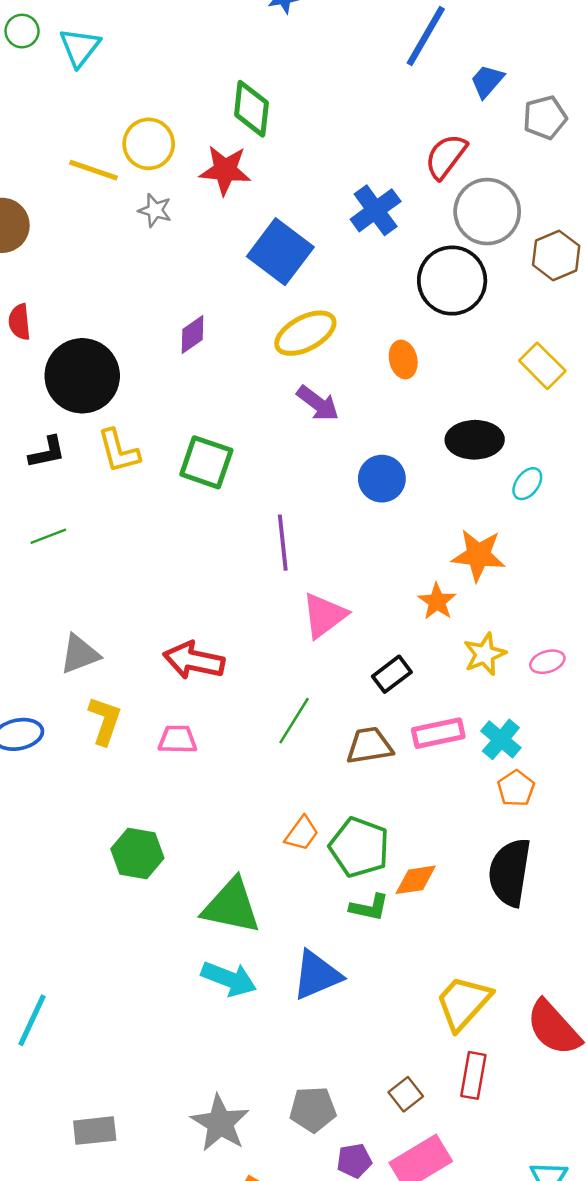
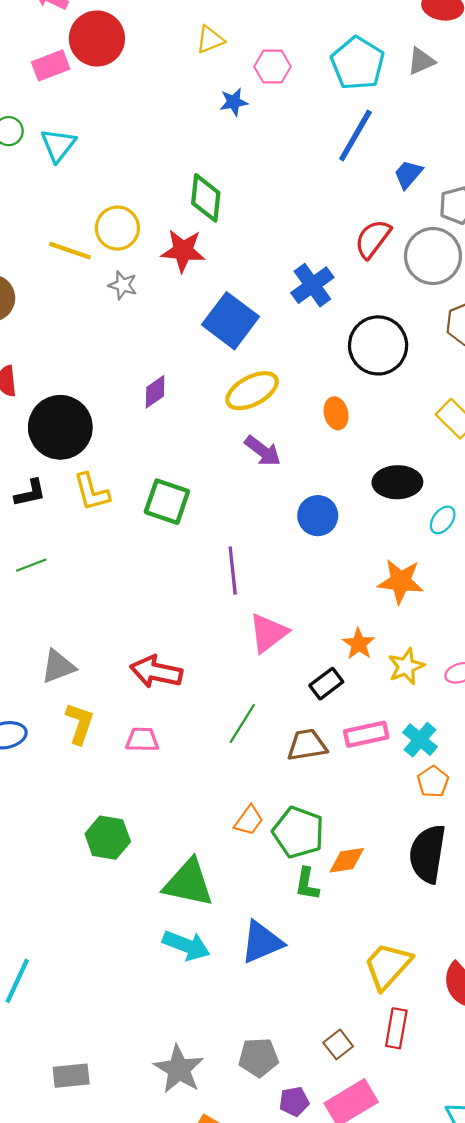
gray circle: (487, 212) -> (433, 256), moved
orange star: (437, 601) -> (359, 644), moved
green L-shape: (369, 907) -> (307, 884), turned 88

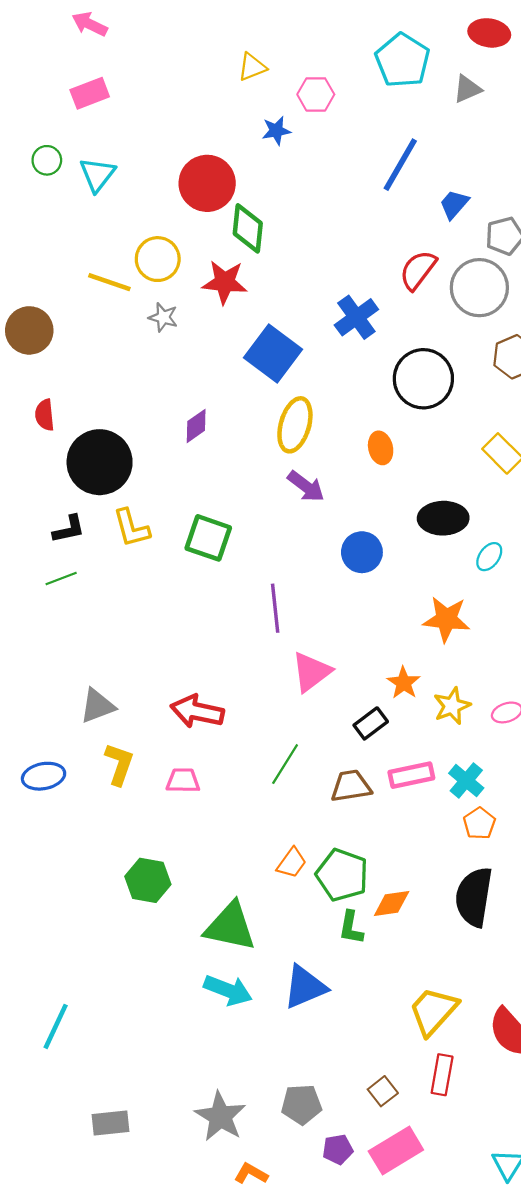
red circle: (97, 39) -> (207, 183), moved
cyan pentagon: (358, 63) -> (403, 60), moved
yellow ellipse: (252, 391) -> (295, 425), turned -46
green line: (31, 565) -> (61, 579), moved

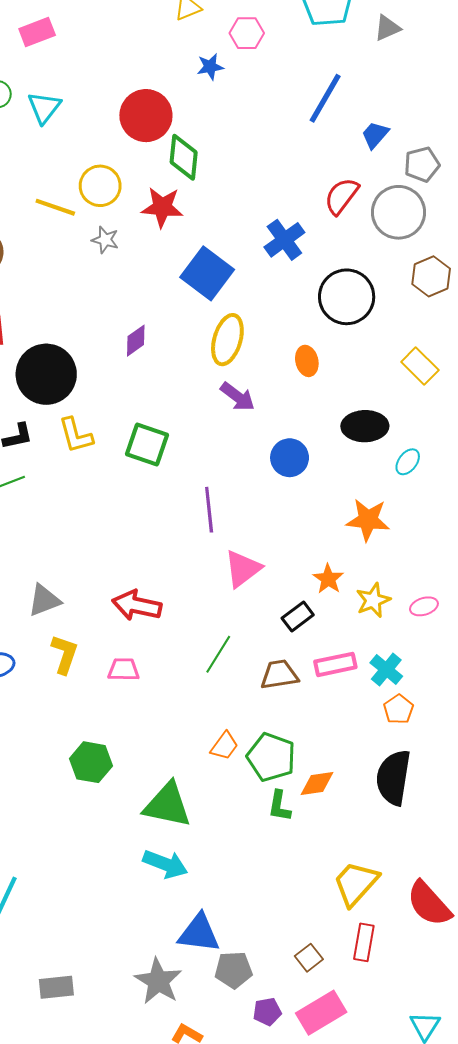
blue triangle: (305, 987) -> (199, 933), moved, turned 30

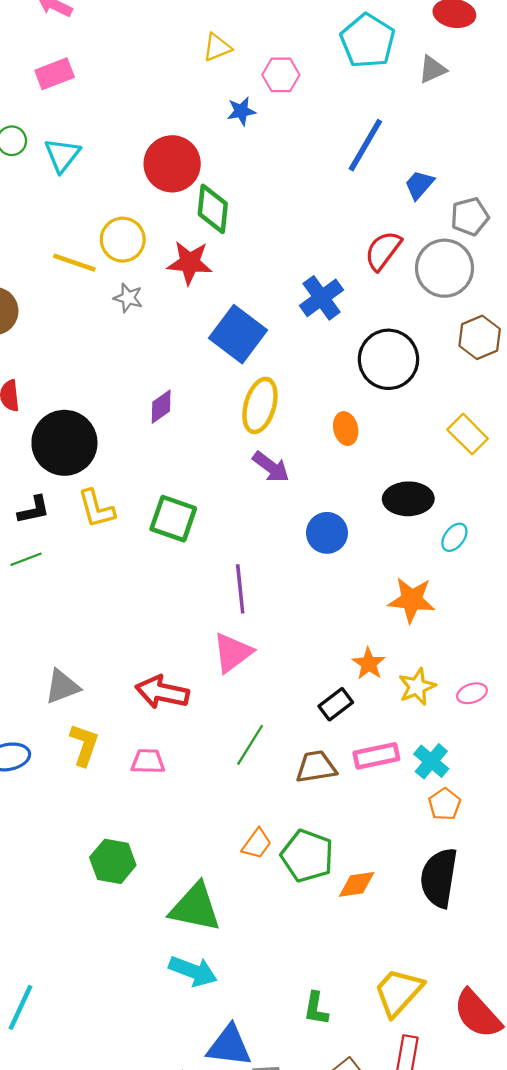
pink triangle: (243, 569) -> (233, 653), moved
green L-shape: (279, 806) -> (316, 1008), moved

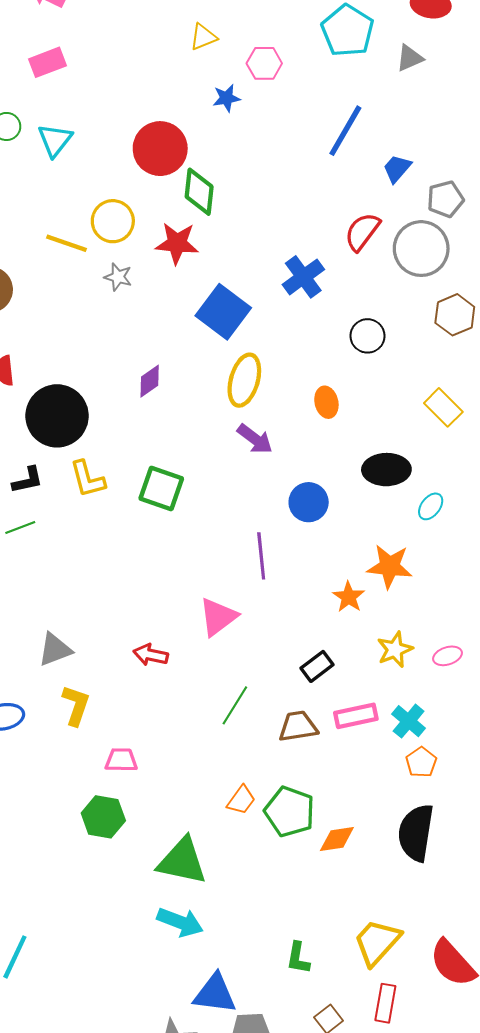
black circle: (388, 359) -> (367, 336), size x0.6
purple line: (240, 589) -> (261, 556), moved
orange star: (369, 664) -> (349, 597), moved
red arrow: (162, 692) -> (151, 655), size x0.7
pink trapezoid: (148, 761) -> (121, 760), moved

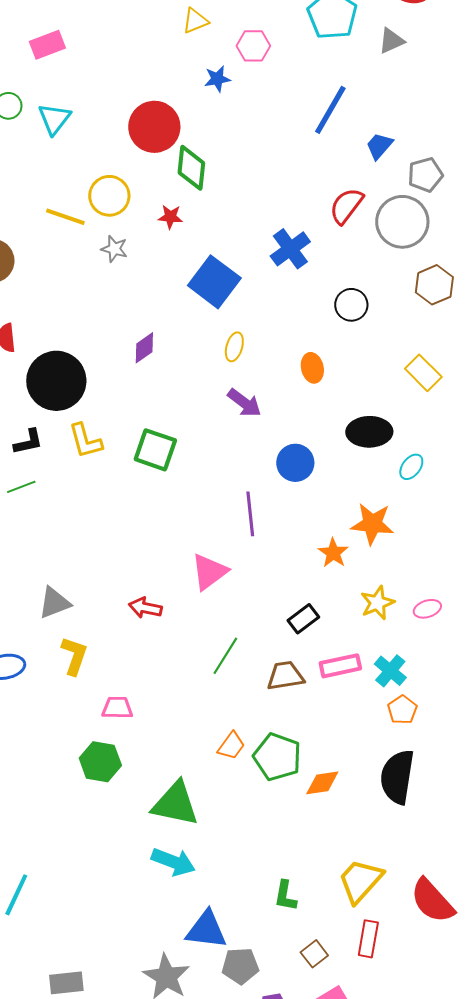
red star: (177, 243) -> (170, 217), size x0.6
yellow ellipse: (244, 380) -> (234, 347), size x0.6

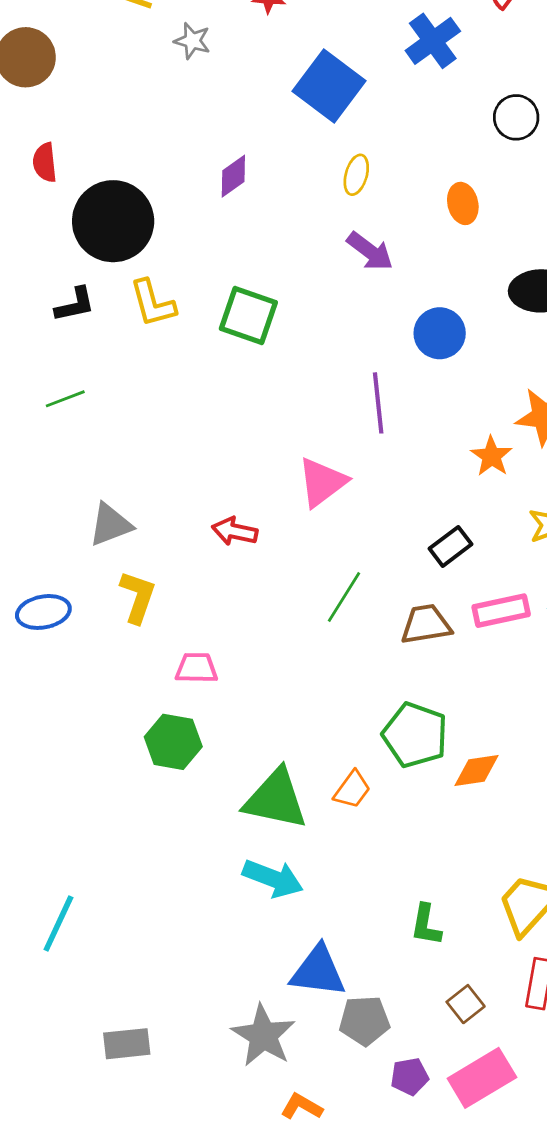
green line: (21, 487) -> (65, 399), moved
orange trapezoid: (231, 746) -> (352, 790), moved

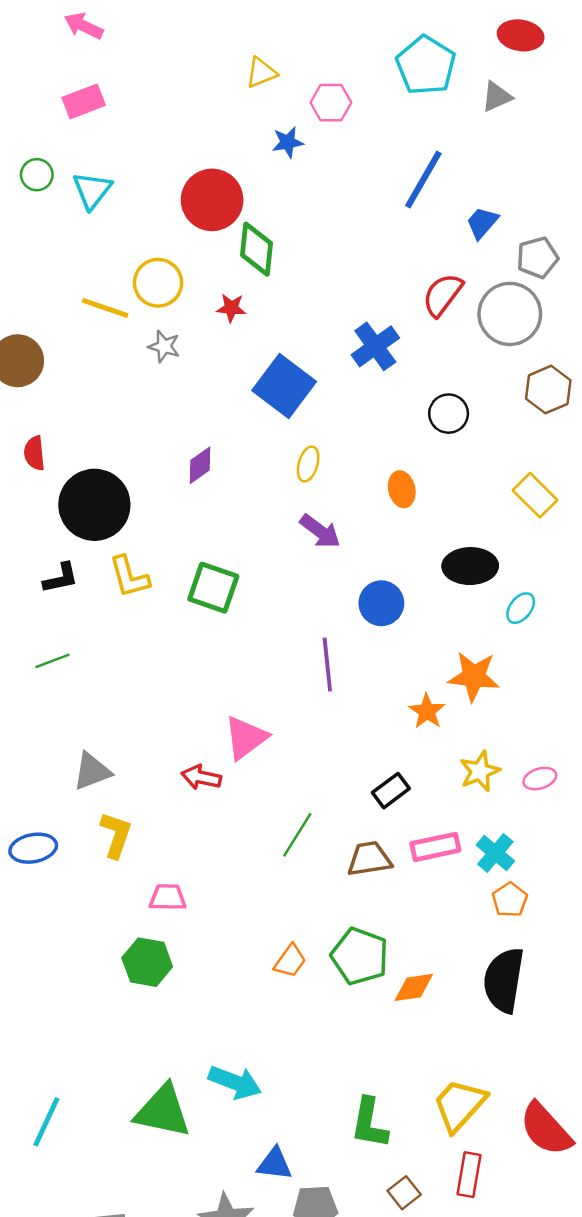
pink triangle: (322, 482) -> (246, 738), moved
orange trapezoid: (352, 790) -> (290, 961), moved
green triangle: (276, 799) -> (163, 1111), moved
green L-shape: (426, 925) -> (369, 1123), size x1.4
blue triangle: (318, 971) -> (274, 1164), size x0.7

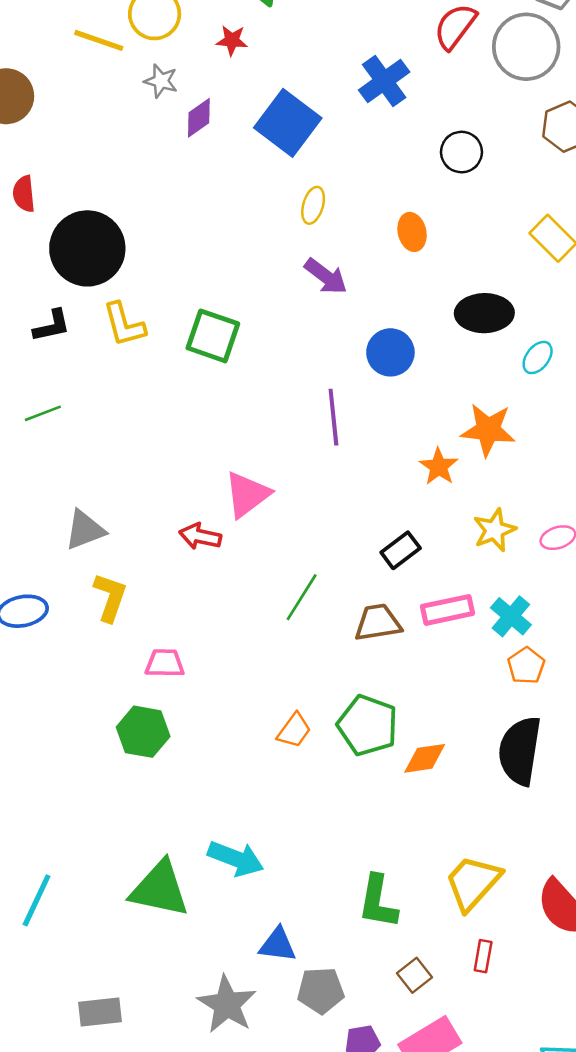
purple diamond: (200, 465) -> (199, 118), moved
red rectangle: (469, 1175) -> (483, 956), size x0.7

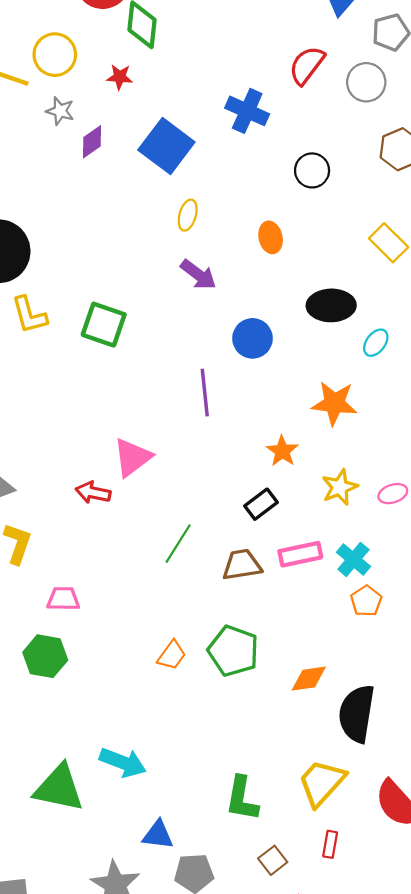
gray circle: (526, 47) -> (366, 82), size x0.7
blue cross: (384, 81) -> (247, 111), turned -30
orange star: (439, 467) -> (282, 451), moved
black semicircle: (520, 751) -> (357, 714), moved
orange diamond: (425, 758) -> (309, 679), moved

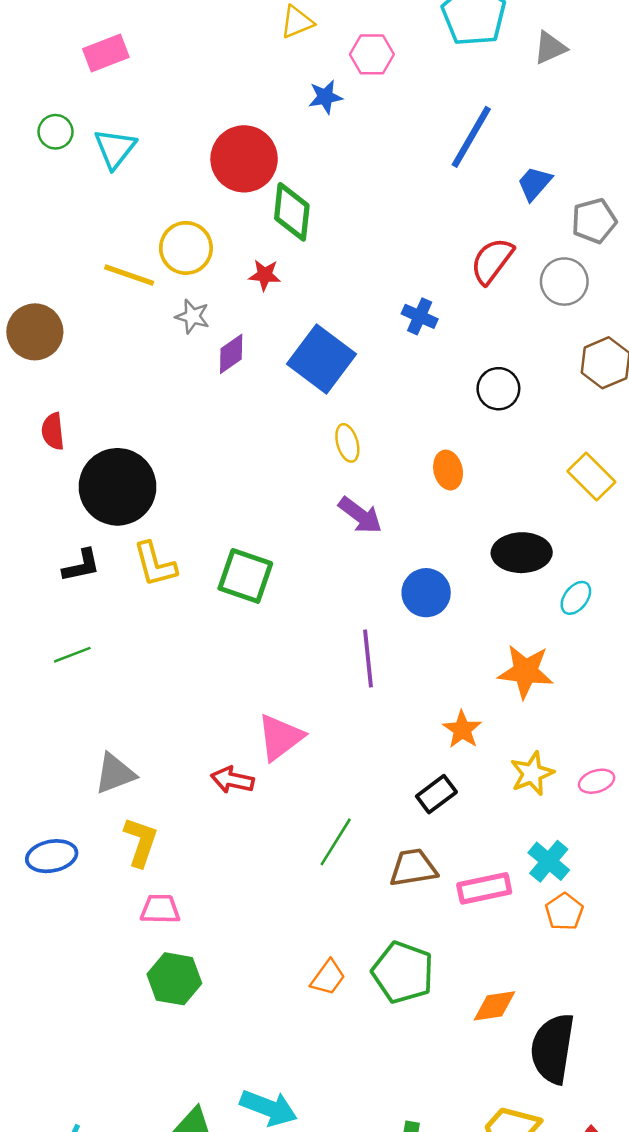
blue cross: (247, 111) -> (420, 316), size x0.7
yellow ellipse: (188, 215) -> (347, 443), turned -32
pink rectangle: (300, 554) -> (484, 888), moved
pink trapezoid: (63, 599) -> (160, 909), moved

